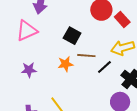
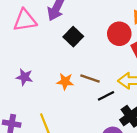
pink triangle: (27, 31) -> (25, 20), moved
black square: (72, 36) -> (73, 37), moved

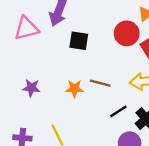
black square: (73, 37) -> (79, 41), turned -30
black line: (106, 96) -> (118, 111), moved

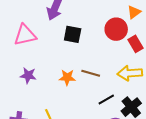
pink triangle: (26, 28) -> (25, 35), moved

